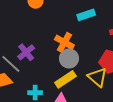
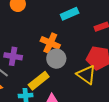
purple cross: (26, 52) -> (13, 56), turned -36
yellow rectangle: (65, 79) -> (39, 81), moved

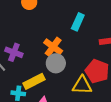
cyan rectangle: (70, 14) -> (78, 22), turned -54
yellow triangle: (86, 75) -> (82, 85), turned -45

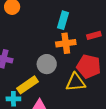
orange cross: (53, 47) -> (66, 43), moved, turned -36

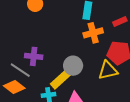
gray circle: (47, 64) -> (73, 66), moved

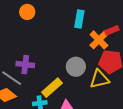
orange cross: (93, 33) -> (99, 40), moved, turned -30
gray circle: (73, 66) -> (76, 67), moved

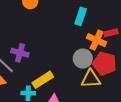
orange cross: (99, 40) -> (97, 40), turned -30
gray circle: (76, 67) -> (83, 59), moved

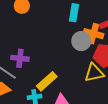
gray circle: (83, 59) -> (81, 41), moved

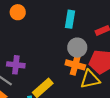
orange cross: (94, 34) -> (75, 65), moved

